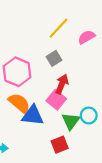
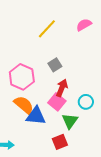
yellow line: (58, 28) -> (47, 29), moved
pink semicircle: (86, 37) -> (84, 25), moved
cyan circle: (89, 115) -> (86, 102), moved

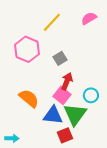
pink hexagon: (22, 77) -> (27, 49), moved
blue triangle: (36, 116) -> (53, 115), moved
green triangle: (70, 121) -> (75, 114), size x1.4

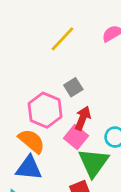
pink hexagon: (27, 49) -> (45, 110), moved
blue triangle: (53, 115) -> (29, 168), moved

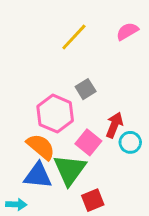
red arrow: (83, 118) -> (114, 125), moved
green triangle: (93, 163) -> (70, 170), moved

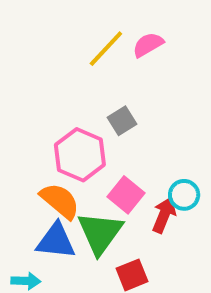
pink semicircle: (127, 31) -> (148, 45), moved
red arrow: (114, 125) -> (164, 215), moved

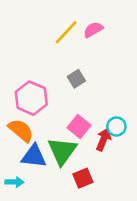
pink hexagon: (80, 155) -> (31, 98), moved
orange semicircle: (60, 201) -> (21, 130), moved

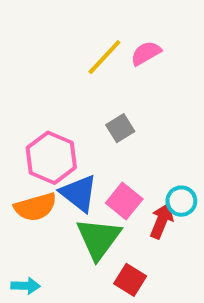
orange semicircle: (21, 130) -> (35, 207), turned 124
blue triangle: (34, 156) -> (79, 193), moved, turned 32
red square: (83, 178) -> (130, 280), turned -36

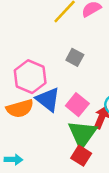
gray square: (120, 128) -> (75, 57), turned -30
green triangle: (99, 239) -> (82, 134), moved

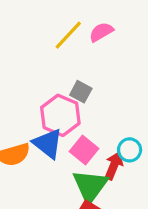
pink hexagon: (30, 77) -> (60, 115), moved

